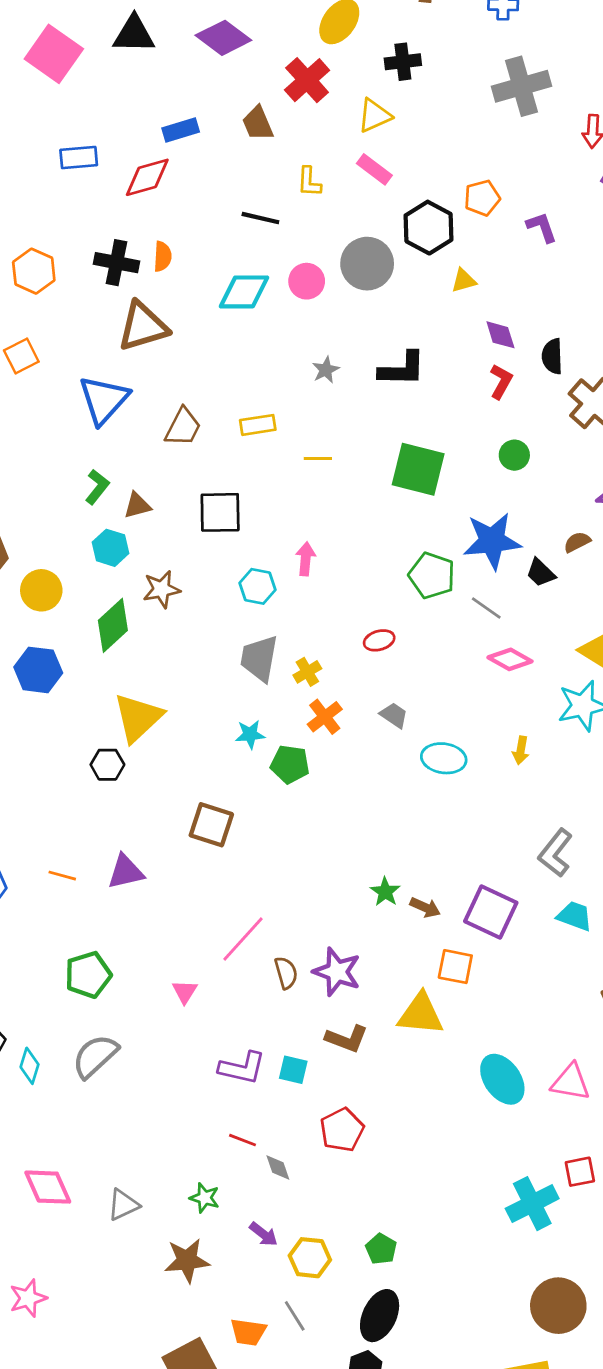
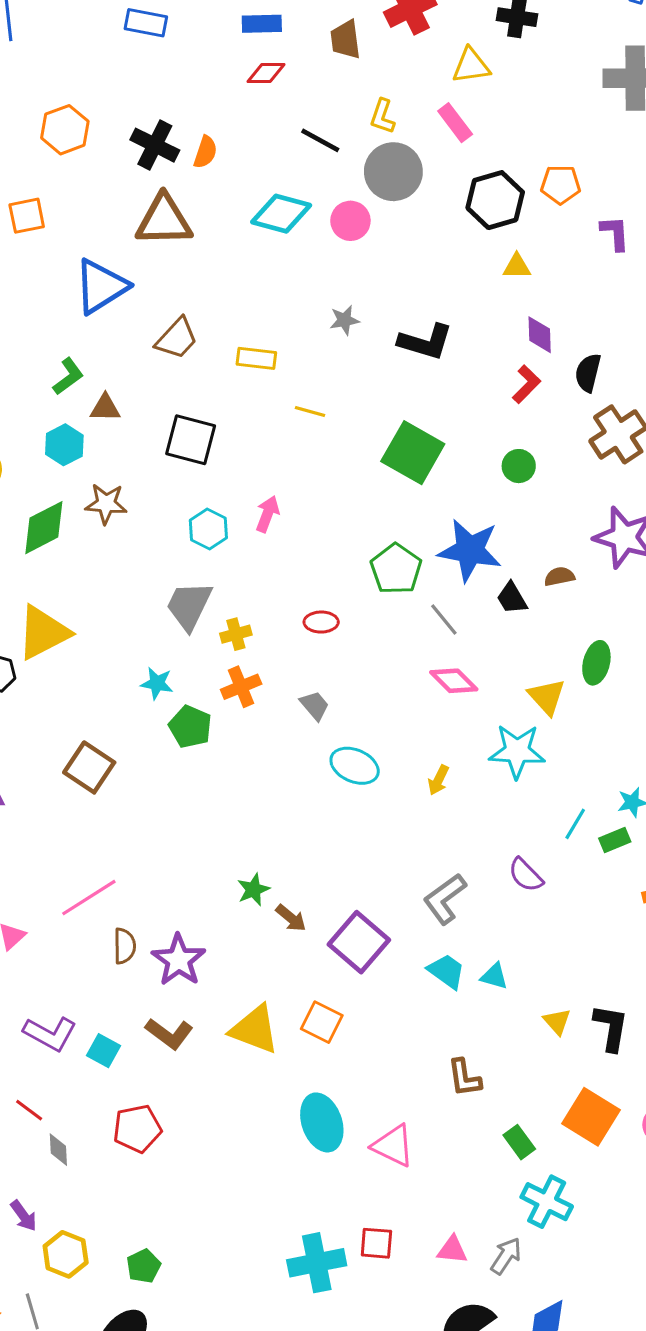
red diamond: (147, 177) -> (266, 73), moved, size x0.7
gray circle: (367, 264) -> (393, 172), moved
orange square: (455, 967) -> (322, 1022), moved

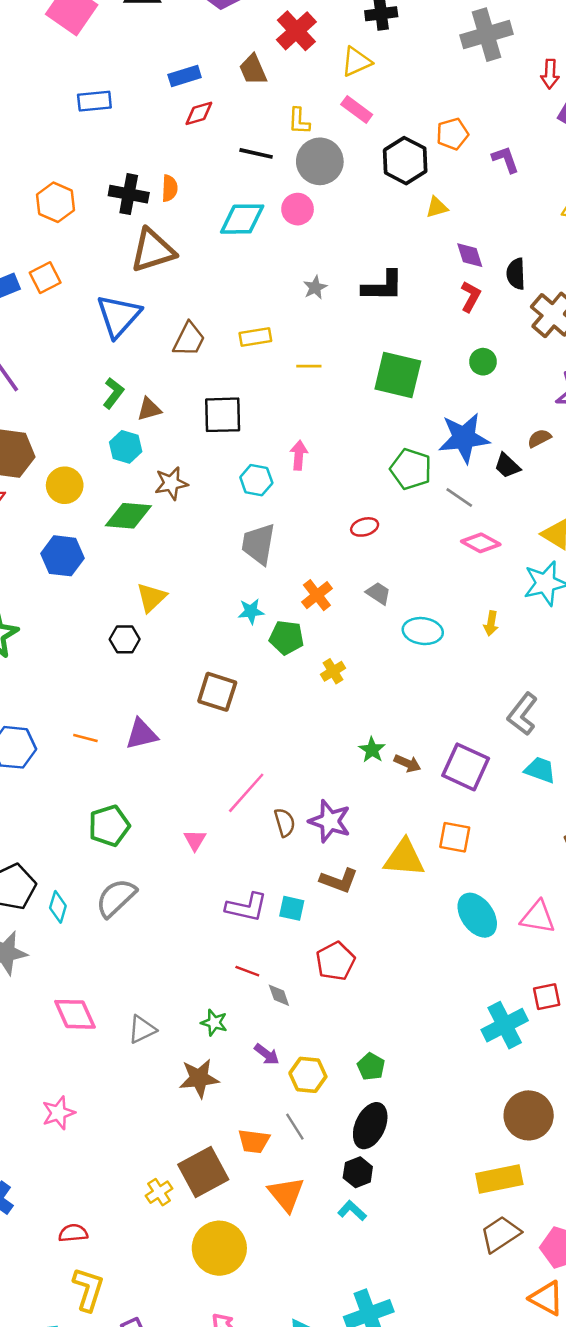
green diamond: (44, 528) -> (128, 516), turned 48
yellow triangle: (43, 633) -> (151, 597), size x0.7
yellow cross: (236, 634) -> (333, 671), moved

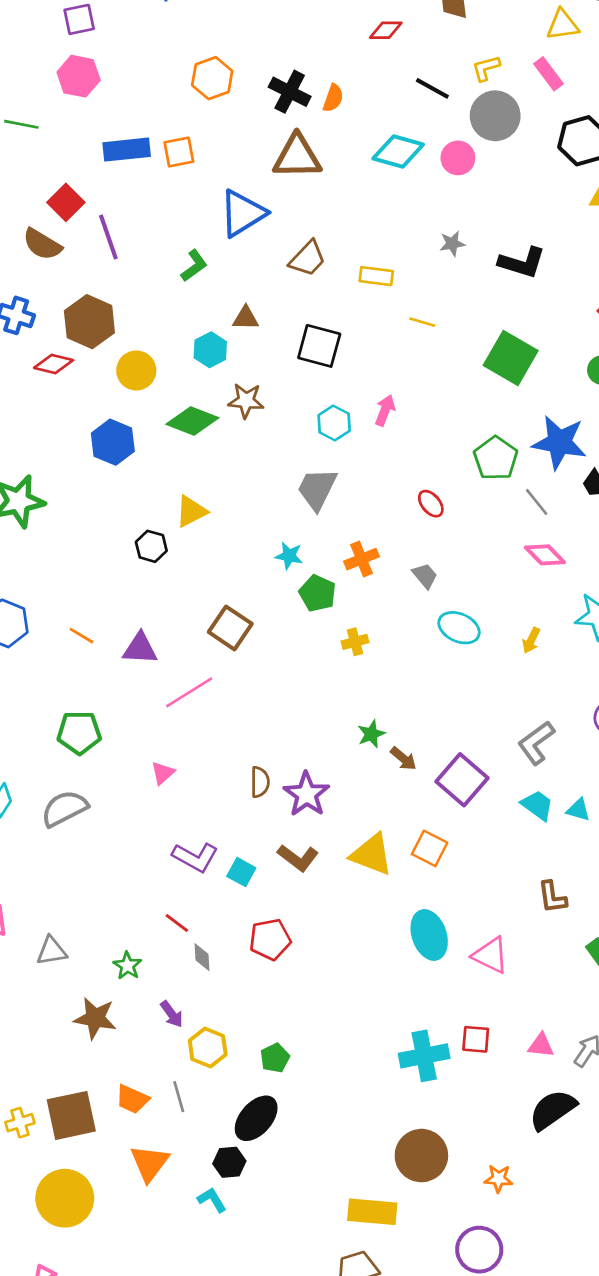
yellow L-shape: (299, 121) -> (486, 68), turned 56
green L-shape: (113, 393) -> (194, 266), moved
red ellipse: (365, 527) -> (431, 504), turned 50
pink line: (246, 793) -> (189, 692), moved

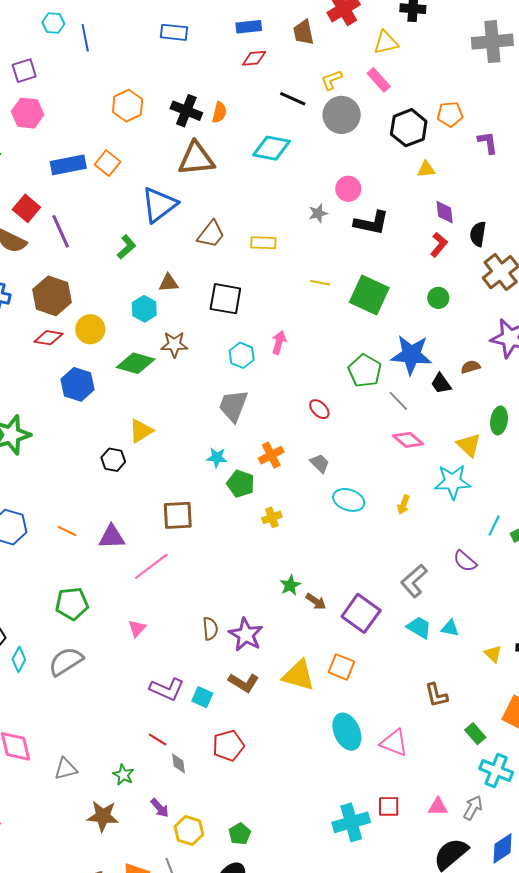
orange square: (179, 152) -> (108, 163), turned -35
pink circle: (458, 158) -> (348, 189), moved
yellow line: (422, 322) -> (320, 283), moved
red diamond: (54, 364) -> (48, 338), moved
brown square: (230, 628) -> (178, 515), turned -32

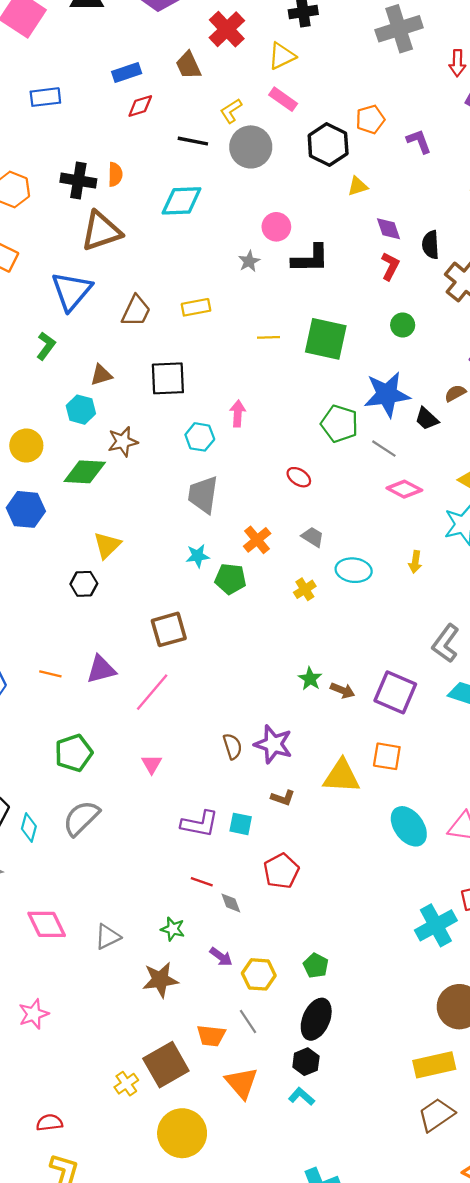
yellow cross: (272, 517) -> (305, 589), moved
brown L-shape: (244, 683) -> (283, 798), size x0.7

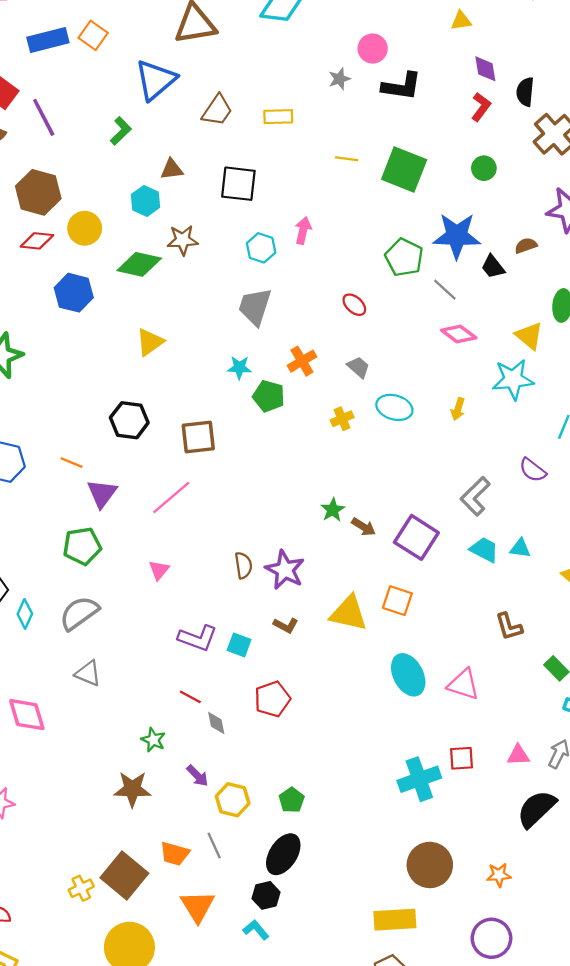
black hexagon: (84, 584) -> (129, 420), moved, size x1.4
purple triangle: (101, 669) -> (102, 493), moved, turned -48
gray triangle: (108, 937) -> (88, 673), moved, turned 40
brown square: (166, 1065) -> (124, 875), turned -30

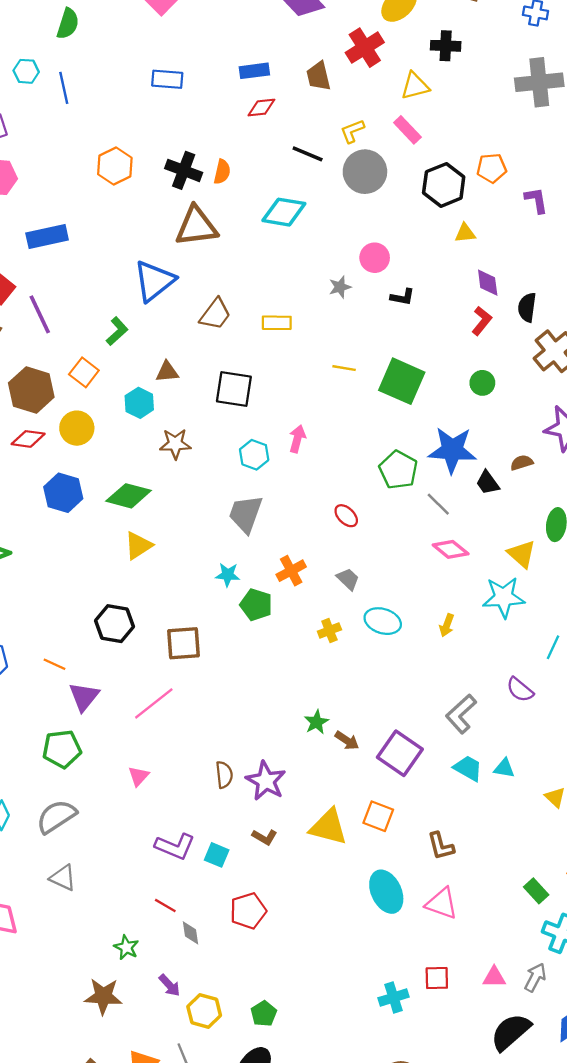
orange square: (93, 35) -> (84, 372), moved
black L-shape: (402, 86) -> (402, 297), size x0.6
green diamond: (139, 264) -> (129, 496), moved
brown L-shape: (509, 627) -> (441, 846), moved
cyan cross: (419, 779) -> (393, 997), size x0.7

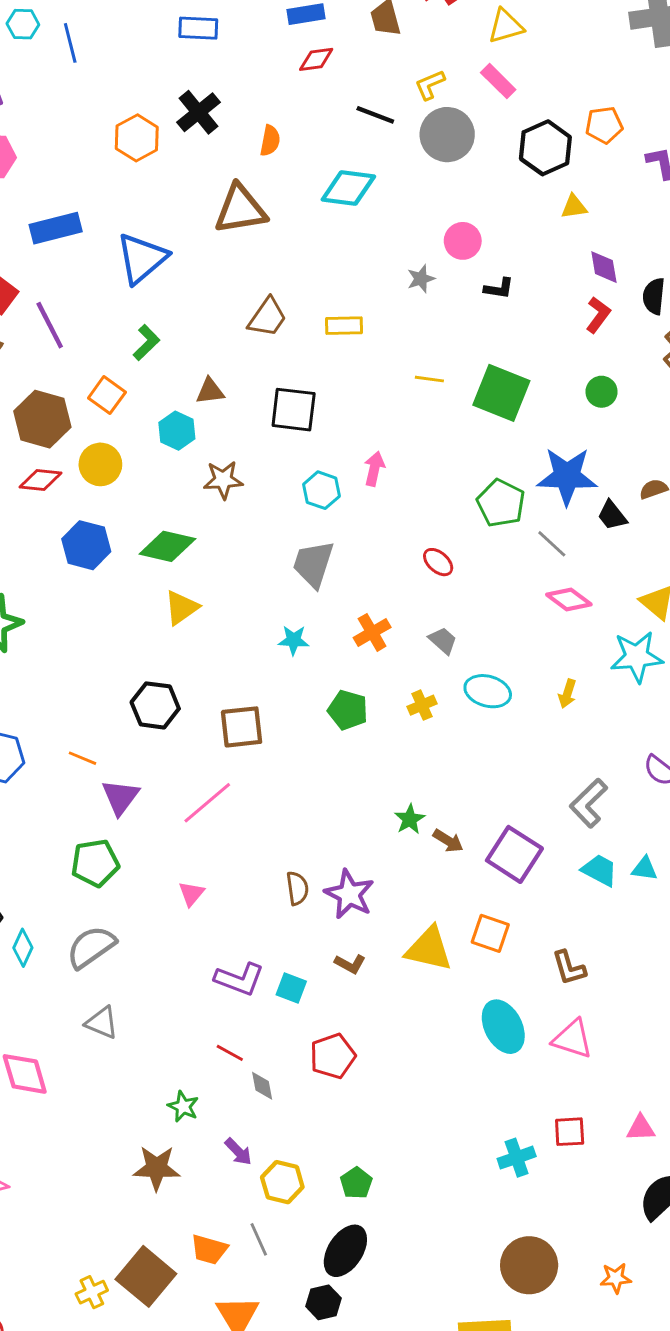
black cross: (184, 170) -> (198, 112), moved, turned 32
blue triangle: (154, 281) -> (142, 258), moved
green pentagon: (256, 605) -> (348, 710), moved

